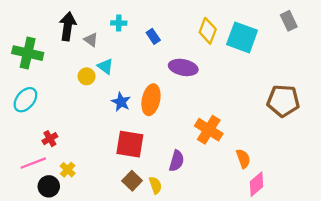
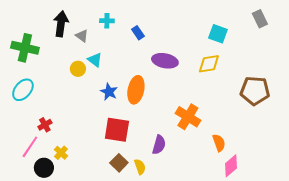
yellow diamond: (208, 31) -> (209, 64), moved, turned 60
cyan square: (242, 37) -> (218, 34), size x0.7
pink line: (33, 163) -> (30, 147), turned -35

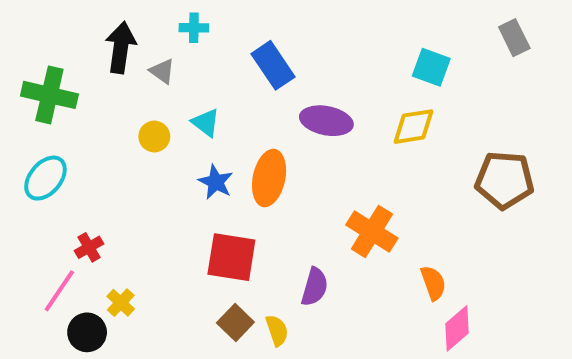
cyan cross: (107, 21) -> (194, 28), moved
blue rectangle: (138, 33) -> (273, 65), size x1.6
cyan triangle: (95, 60) -> (206, 123), moved

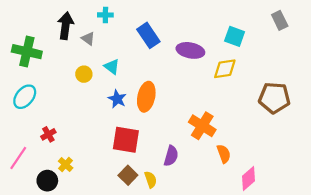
purple ellipse: (326, 121) -> (190, 50), moved
orange semicircle: (433, 283) -> (224, 154), moved
pink line: (59, 291) -> (18, 158), moved

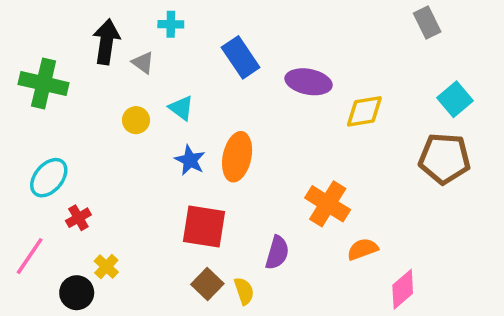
gray rectangle: (280, 20) -> (427, 23), moved
cyan square: (235, 36) -> (455, 99), moved, turned 30
cyan ellipse: (25, 97) -> (49, 178), moved
orange semicircle: (224, 154) -> (363, 249), turned -90

